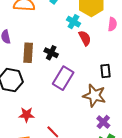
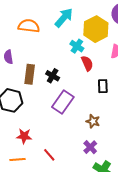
black rectangle: (105, 71) -> (103, 86), moved
brown star: (94, 96) -> (93, 121), size x0.6
purple cross: (103, 122) -> (90, 147), moved

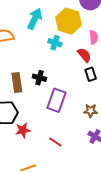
red semicircle: (87, 63) -> (84, 55), moved
red star: (24, 136) -> (23, 130), moved
red line: (49, 155) -> (55, 142), moved

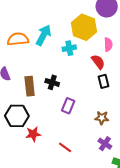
cyan arrow: (35, 19) -> (44, 35), moved
cyan cross: (55, 43) -> (69, 48), turned -32
purple rectangle: (56, 100) -> (68, 106), size x0.7

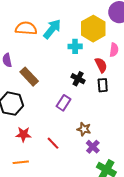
black cross: (52, 82) -> (78, 79), moved
brown rectangle: (30, 86) -> (29, 77), turned -48
brown star: (102, 118) -> (84, 129), moved
red star: (33, 134) -> (23, 134), moved

